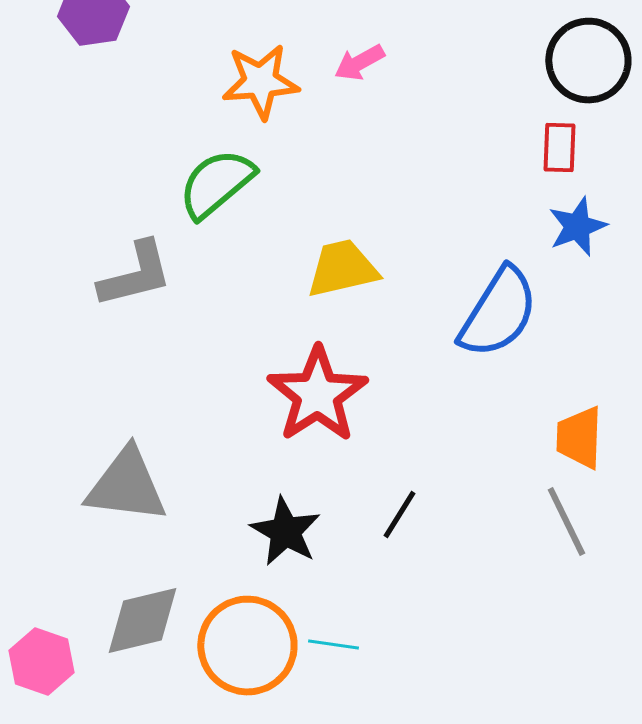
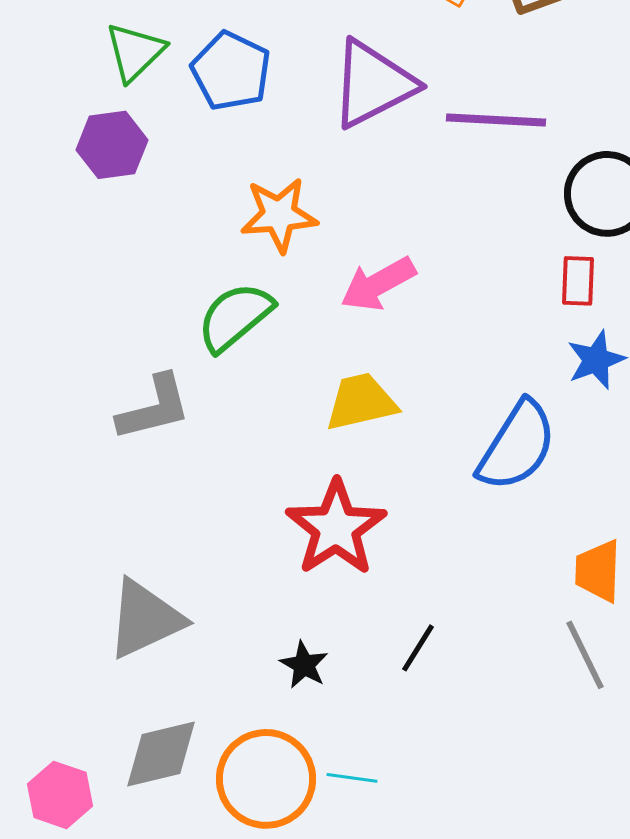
pink arrow: (359, 63) -> (378, 284), moved, size x1.5
gray triangle: (126, 486) -> (145, 619), turned -32
black star: (285, 532) -> (304, 665), size x0.7

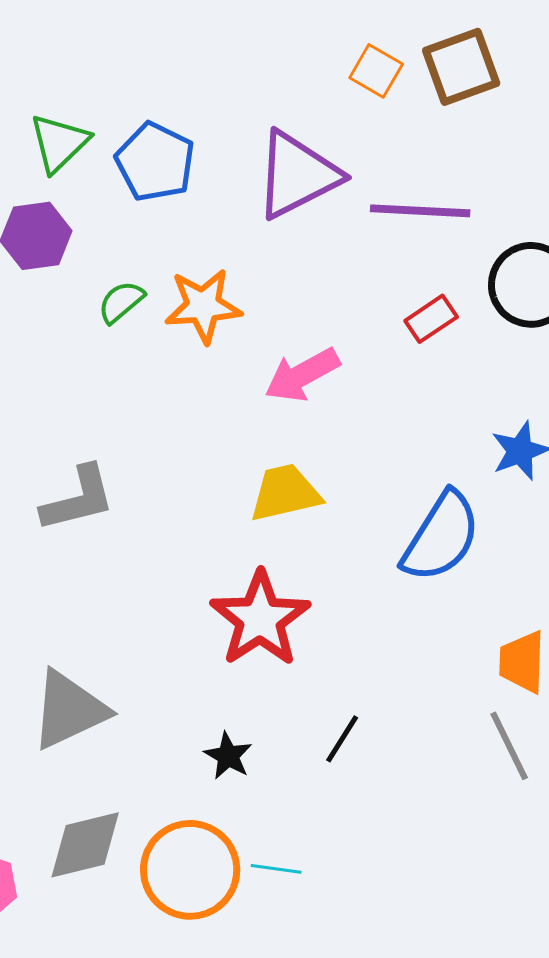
red rectangle: (578, 281) -> (431, 319), moved, turned 54
green semicircle: (235, 317) -> (121, 302), moved, size x0.6

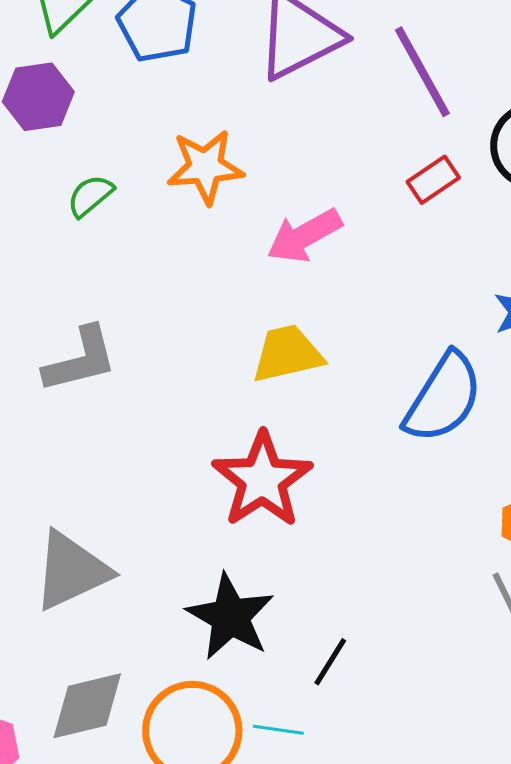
purple line: (420, 211) -> (422, 72), turned 58
green semicircle: (121, 302) -> (90, 196), moved
black line: (342, 739) -> (330, 662), moved
black star: (228, 756) -> (230, 617), size x1.8

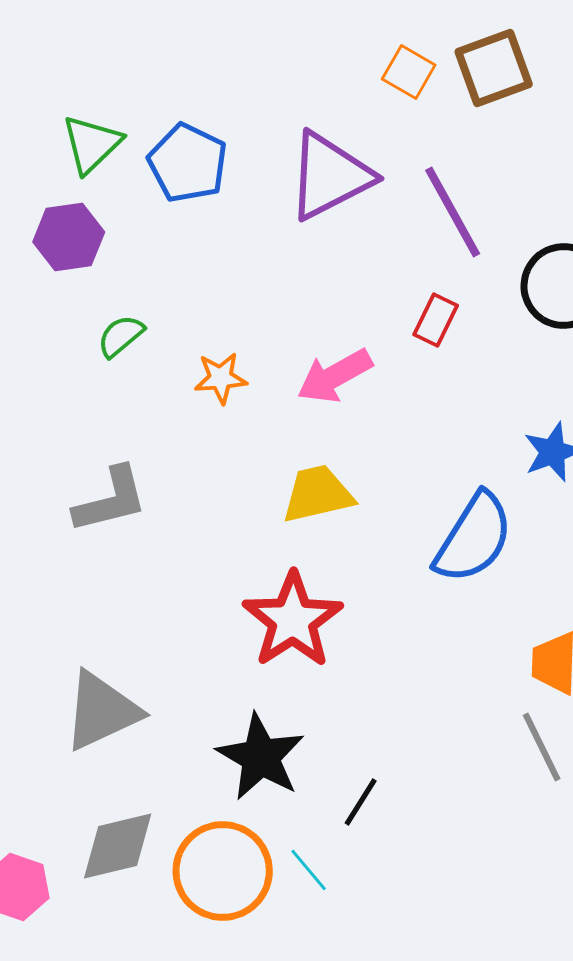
orange star: (205, 167) -> (221, 378), moved, size x0.7
red rectangle: (433, 180) -> (436, 320), moved, turned -30
cyan line: (278, 730) -> (309, 870), turned 42

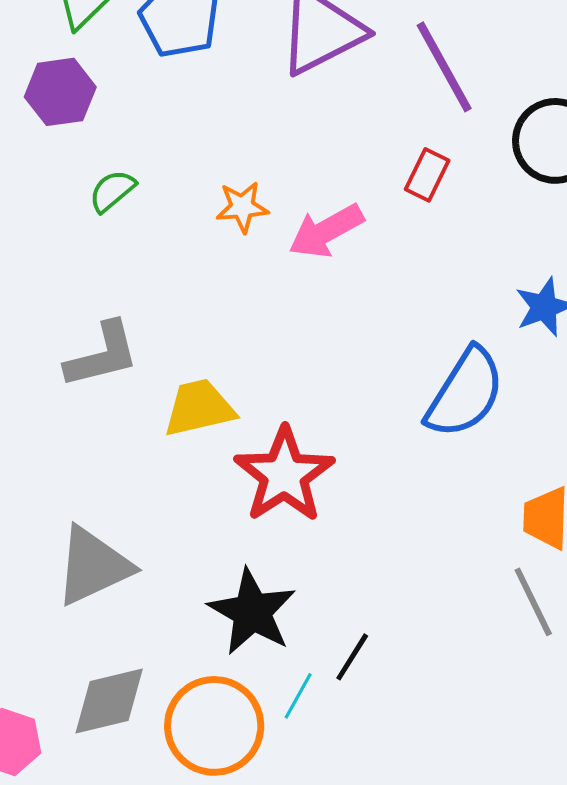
orange star: (221, 378) -> (242, 207), moved
yellow trapezoid: (318, 494) -> (199, 408), moved
cyan line: (309, 870) -> (298, 696), moved, turned 69

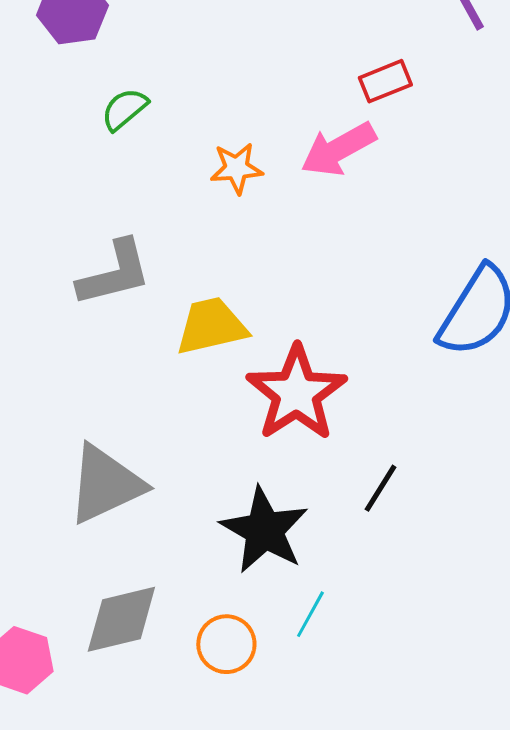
red rectangle: (427, 175) -> (385, 81), moved, turned 42
orange star: (242, 207) -> (236, 168), moved
black line: (352, 657) -> (380, 488), moved
orange circle: (214, 726) -> (226, 644), size x0.6

